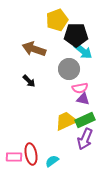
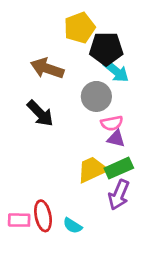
black arrow: (29, 81) -> (40, 113), size x1.5
cyan semicircle: (52, 161) -> (72, 226), turned -112

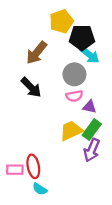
brown arrow: (47, 68) -> (37, 53), turned -70
pink semicircle: (112, 123) -> (74, 96), moved
green rectangle: (119, 168) -> (92, 130), turned -30
cyan semicircle: (72, 226) -> (40, 189), moved

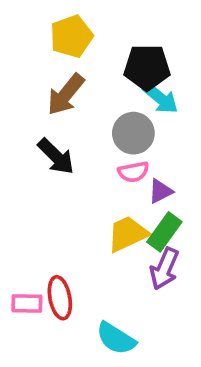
yellow pentagon: (61, 21) -> (71, 36), moved
purple triangle: (90, 107) -> (161, 191), turned -40
cyan semicircle: (40, 189) -> (116, 338), moved, size x1.5

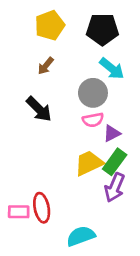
black pentagon: (147, 67) -> (102, 29), moved
brown arrow: (66, 94) -> (46, 66), size x0.6
cyan semicircle: (116, 338) -> (81, 236), turned 128

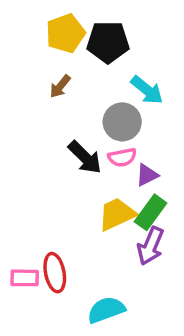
black pentagon: (102, 29) -> (108, 42), moved
black arrow: (39, 109) -> (85, 157), moved

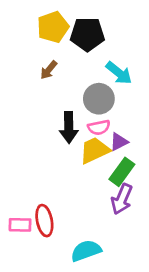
black arrow: (85, 157) -> (69, 127), turned 44
yellow trapezoid: (117, 214) -> (95, 150), moved

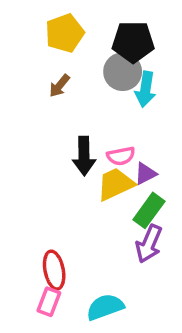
black pentagon: (87, 34) -> (133, 42), moved
cyan arrow: (119, 73) -> (145, 89), turned 60
gray circle: (99, 99) -> (123, 72), moved
pink rectangle: (20, 225) -> (49, 302), moved, turned -70

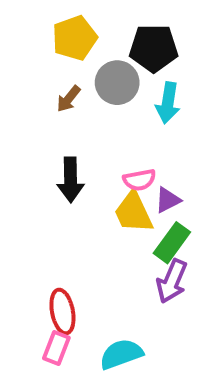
gray circle: (123, 72) -> (117, 83), moved
black arrow: (84, 156) -> (71, 180), moved
yellow trapezoid: (116, 184) -> (133, 212), turned -90

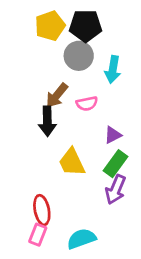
black pentagon: (154, 48) -> (86, 26), moved
brown arrow: (69, 99) -> (57, 95), moved, size x1.4
pink semicircle: (139, 180) -> (87, 104), moved
yellow trapezoid: (133, 212) -> (72, 162), moved

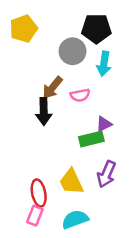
yellow pentagon: (50, 26) -> (24, 29), moved
black pentagon: (86, 26) -> (96, 29), moved
yellow trapezoid: (72, 162) -> (71, 182), moved
green rectangle: (116, 164) -> (91, 139), moved, turned 40

